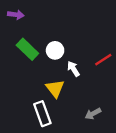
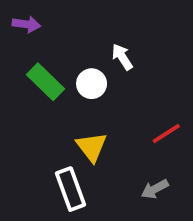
red line: (103, 60) -> (166, 133), moved
white arrow: (73, 69) -> (122, 57), moved

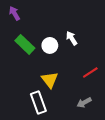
purple arrow: (26, 24) -> (15, 13), turned -128
white arrow: (122, 57) -> (72, 38), moved

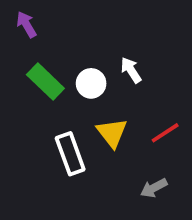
yellow triangle: (50, 80) -> (112, 133), moved
white rectangle: (38, 103) -> (70, 154), moved

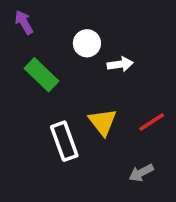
white arrow: (131, 70) -> (120, 64), turned 115
white circle: (91, 83) -> (87, 43), moved

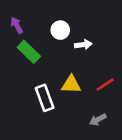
purple arrow: (24, 22) -> (17, 25), moved
yellow triangle: (103, 122) -> (71, 85), turned -50

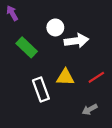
purple arrow: (17, 25) -> (12, 13), moved
white arrow: (83, 45) -> (76, 41), size x1.5

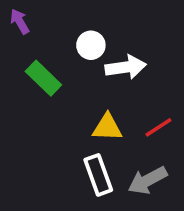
white rectangle: (41, 89) -> (98, 175), moved
gray arrow: (90, 109) -> (148, 180), size x1.5

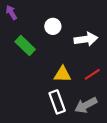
white arrow: (126, 67) -> (86, 39), moved

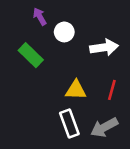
purple arrow: (11, 13) -> (40, 17), moved
red line: (92, 74) -> (112, 90), turned -42

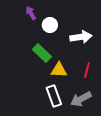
green rectangle: (31, 55) -> (42, 53), moved

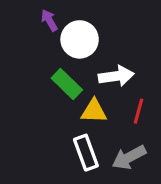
white circle: (50, 25) -> (80, 39), size x1.5
white arrow: (81, 37) -> (116, 76), moved

